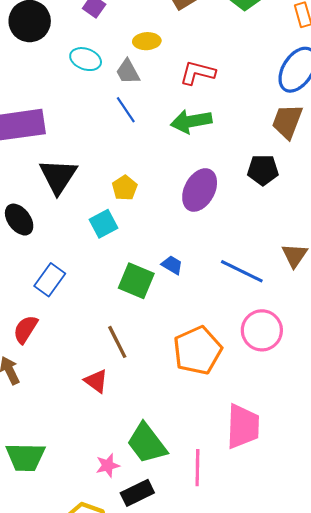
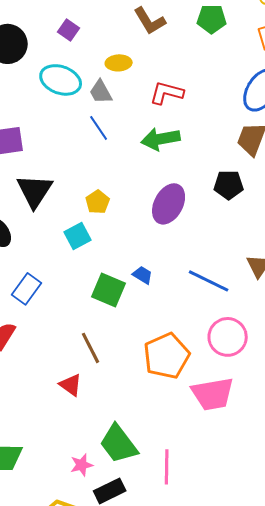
cyan ellipse: (86, 59) -> (61, 80), size x1.4
pink trapezoid: (243, 426) -> (213, 394), moved, turned 78

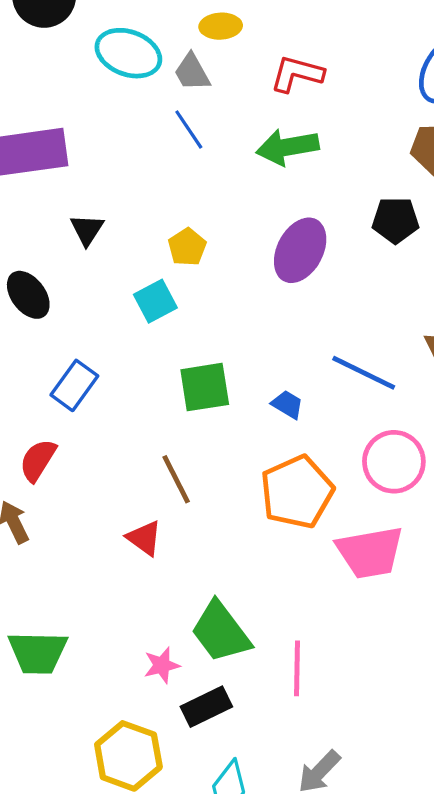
black triangle: (35, 191) -> (87, 230), size x0.6
blue trapezoid: (143, 275) -> (287, 405), moved
green square: (109, 290) -> (205, 387), turned -32

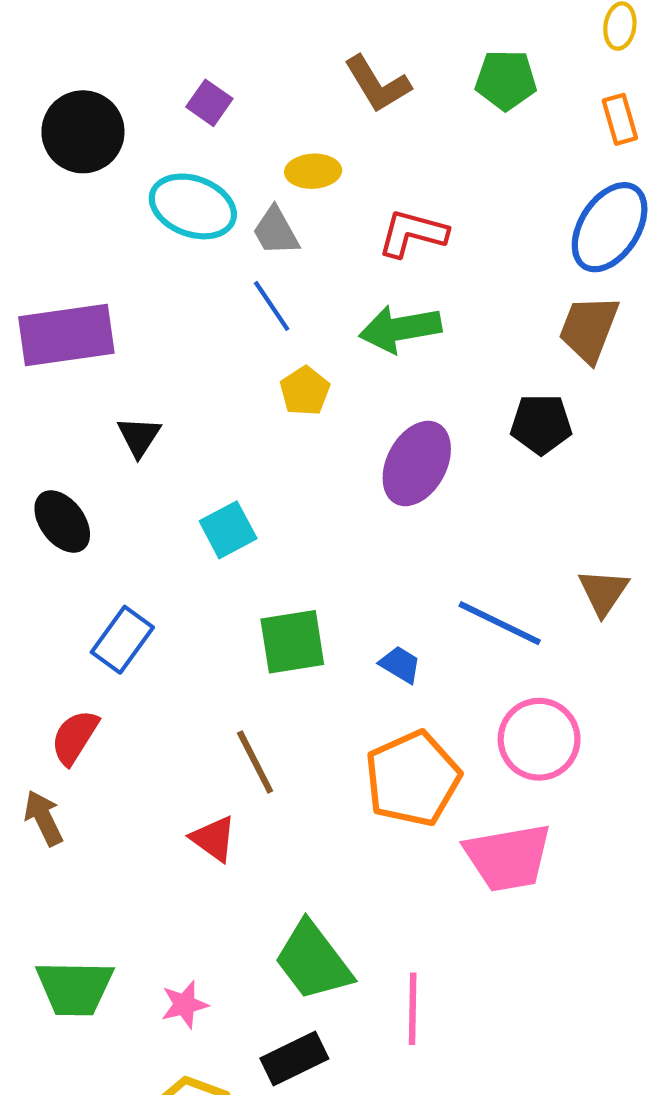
yellow pentagon: (187, 247) -> (305, 391), moved
pink star: (162, 665) -> (185, 1005), moved

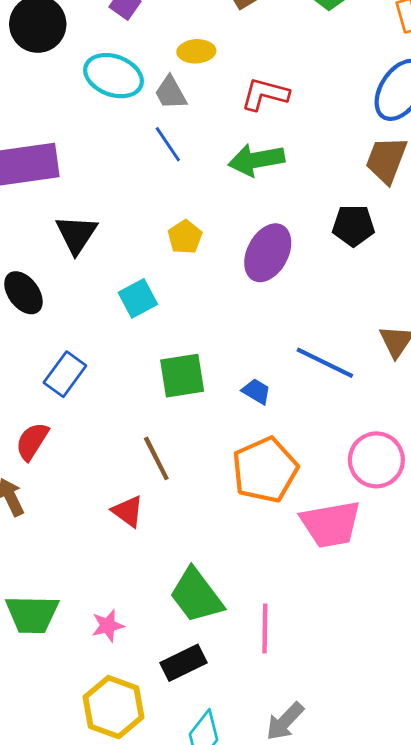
yellow pentagon: (305, 391) -> (185, 237), moved
black triangle: (139, 437) -> (76, 234), size x1.4
pink circle: (539, 739) -> (376, 460), moved

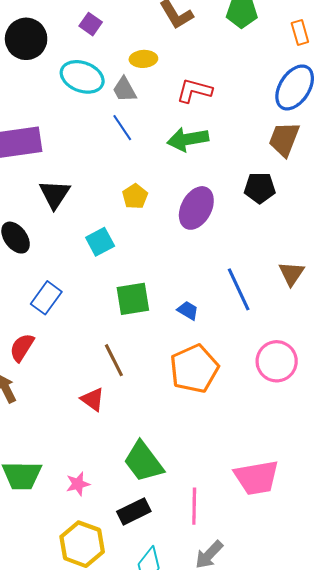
blue line: (325, 363) -> (239, 289), turned 39
pink trapezoid: (331, 524) -> (257, 478), moved
pink line: (265, 628) -> (194, 506), moved

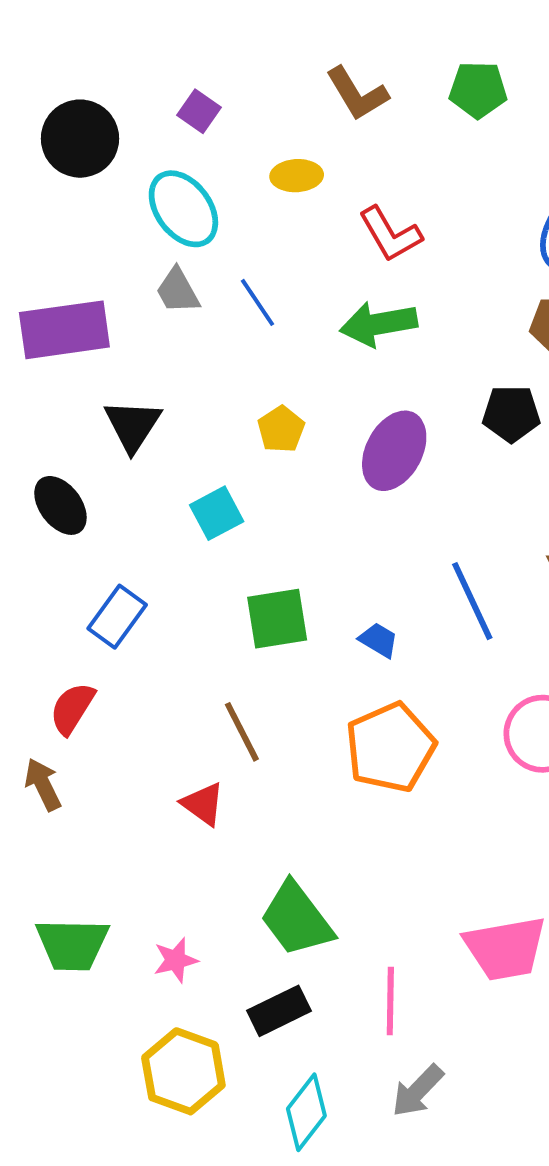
cyan ellipse: (82, 77) -> (183, 209), turned 33
gray trapezoid: (124, 90) -> (178, 291), moved
red L-shape: (194, 91) -> (390, 234), turned -135

